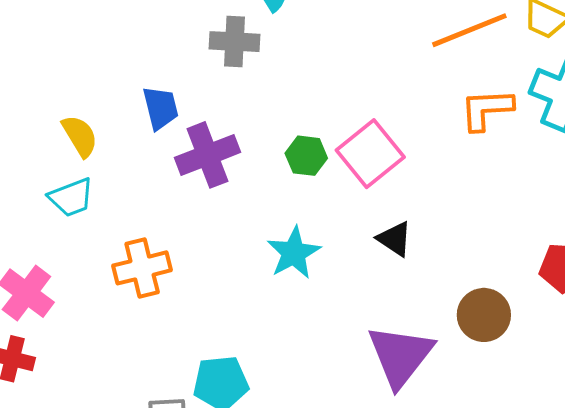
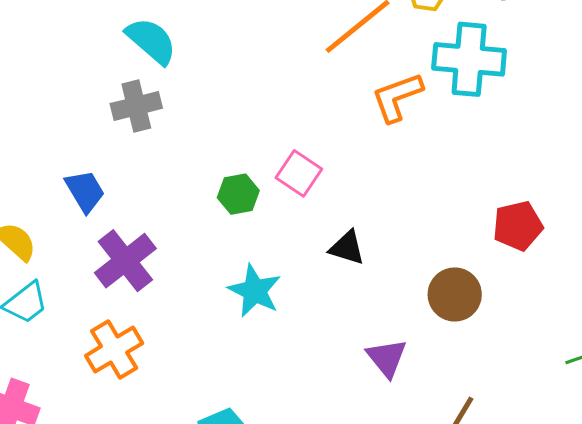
pink square: (370, 154) -> (299, 173), size x0.7
purple cross: (207, 155) -> (125, 261), moved
purple triangle: (400, 356) -> (387, 358), size x0.6

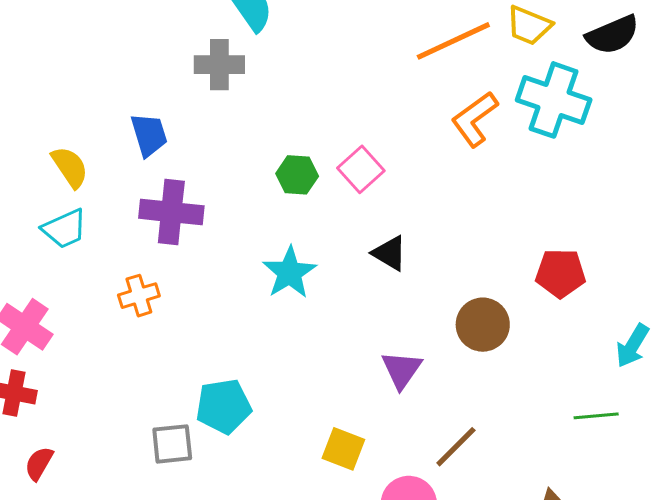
orange L-shape: (397, 97) -> (475, 119), turned -30
purple cross: (125, 261) -> (171, 212), turned 30
orange cross: (114, 349) -> (139, 296), size x0.7

